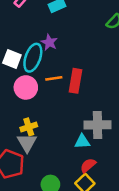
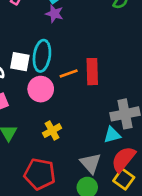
purple star: (49, 42) -> (54, 14), moved
gray triangle: (27, 143) -> (91, 163), moved
red semicircle: (88, 165) -> (123, 159), size x1.5

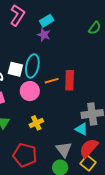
cyan triangle: (112, 135) -> (81, 129), turned 40

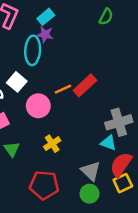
cyan ellipse: (32, 66) -> (33, 50), moved
white square: (15, 69) -> (17, 82), turned 35
red rectangle: (70, 80) -> (85, 85), turned 54
yellow square: (88, 163) -> (123, 183), turned 35

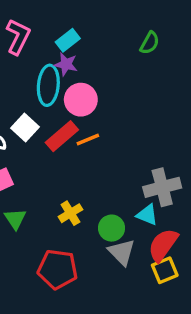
red rectangle: (85, 85) -> (62, 136), moved
pink circle: (38, 106) -> (81, 100), moved
green circle: (89, 194) -> (112, 228), moved

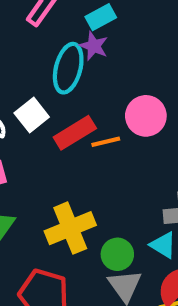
pink circle: (81, 100) -> (146, 116), moved
yellow cross: (70, 213) -> (70, 228), size x1.6

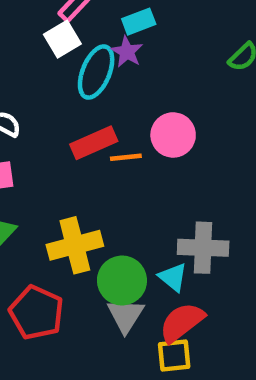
white square: (32, 115) -> (62, 39), moved
green circle: (117, 254) -> (122, 280), size x1.4

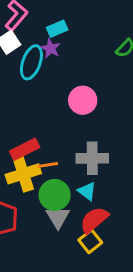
red rectangle: (94, 143) -> (25, 149), moved
orange line: (126, 157) -> (48, 165), moved
gray cross: (203, 248) -> (92, 158), moved
yellow square: (174, 355) -> (90, 241), turned -30

